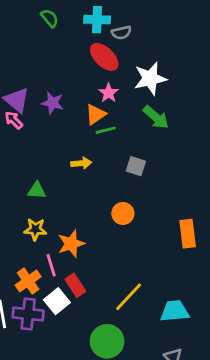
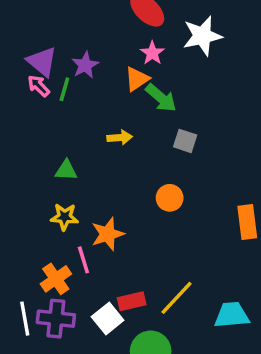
purple star: (53, 103) -> (85, 65), turned 30
green arrow: (156, 117) -> (161, 98), moved
green line: (106, 130) -> (64, 89), moved, turned -60
red rectangle: (75, 285) -> (132, 301), moved, turned -70
white square: (57, 301) -> (108, 319), moved

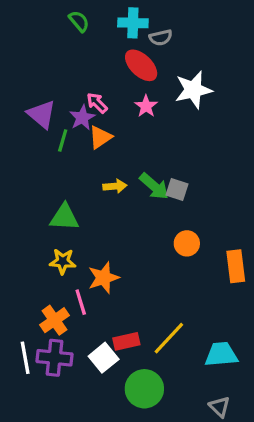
orange triangle: (137, 79) -> (100, 137), moved
pink arrow: (39, 86) -> (97, 103), moved
green arrow: (161, 98) -> (154, 186), moved
green triangle: (66, 170) -> (64, 217), size x1.4
orange circle: (170, 198) -> (187, 243), moved

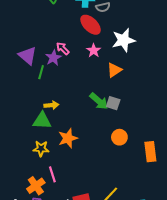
orange triangle: (100, 137) -> (114, 70), moved
yellow arrow: (115, 186) -> (51, 105), moved
orange star: (104, 278) -> (68, 138), moved

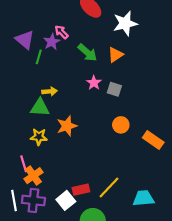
pink star: (94, 51) -> (94, 83), moved
green arrow: (99, 101) -> (87, 53), moved
orange rectangle: (150, 152) -> (153, 140), turned -48
pink line: (52, 174) -> (24, 164), moved

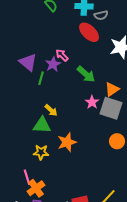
orange triangle: (115, 55) -> (112, 89), moved
gray square: (114, 89) -> (111, 108), size x1.6
yellow arrow: (50, 91) -> (51, 110), turned 48

